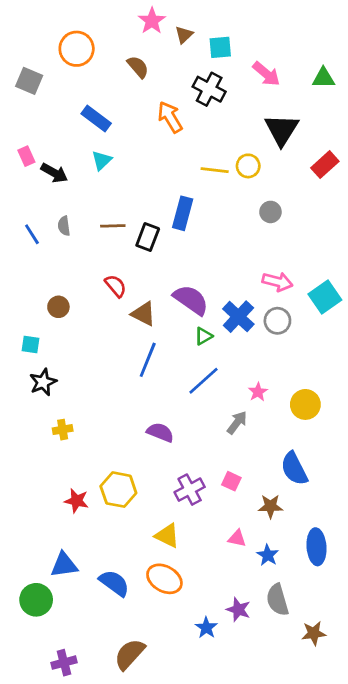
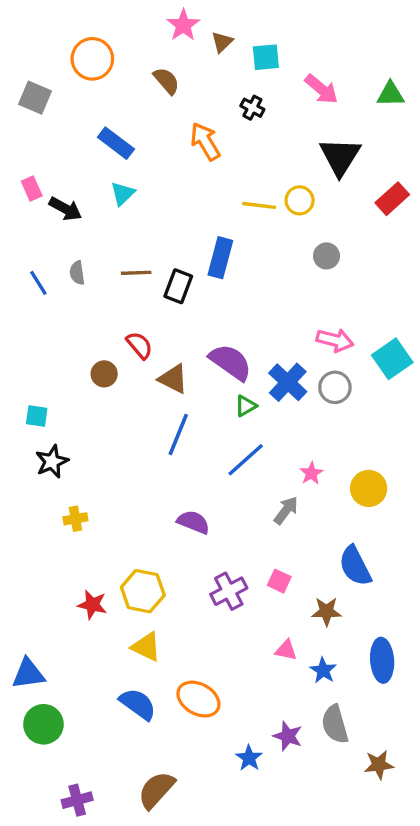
black cross: (209, 89) -> (252, 108), size x0.6
brown circle: (58, 307) -> (104, 374), moved
yellow triangle: (167, 536) -> (146, 647), moved
blue triangle: (64, 565) -> (28, 674), moved

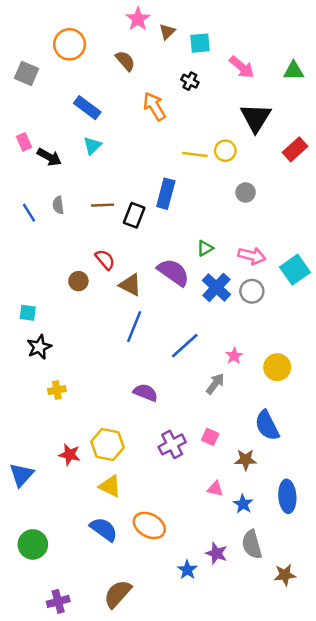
green triangle: (246, 406) -> (205, 248), moved
blue triangle: (28, 674) -> (21, 475), moved, turned -40

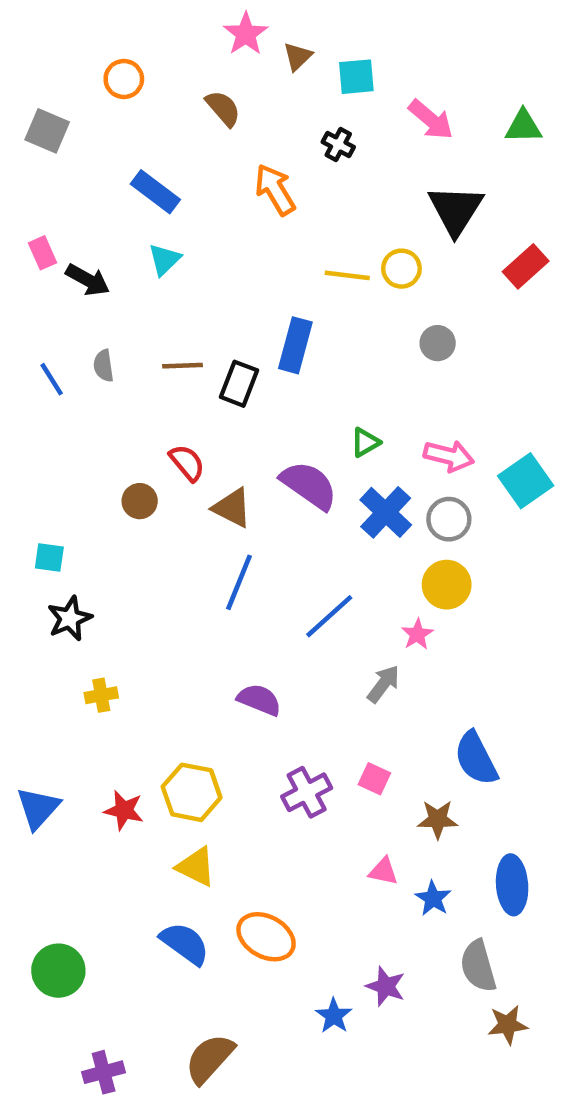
orange circle: (70, 44) -> (124, 79), size x0.7
yellow circle: (277, 367) -> (447, 585), moved
blue triangle: (21, 475) -> (38, 808), moved
gray semicircle: (252, 544) -> (478, 966), moved

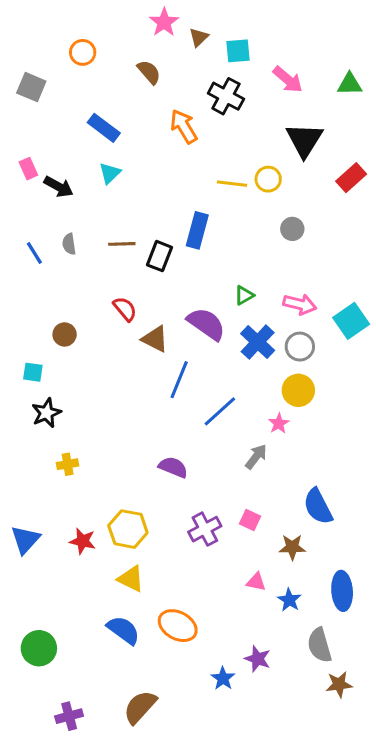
black cross: (338, 144) -> (226, 96), size x1.6
brown circle: (140, 501) -> (65, 334), moved
blue line: (239, 582) -> (179, 380), moved

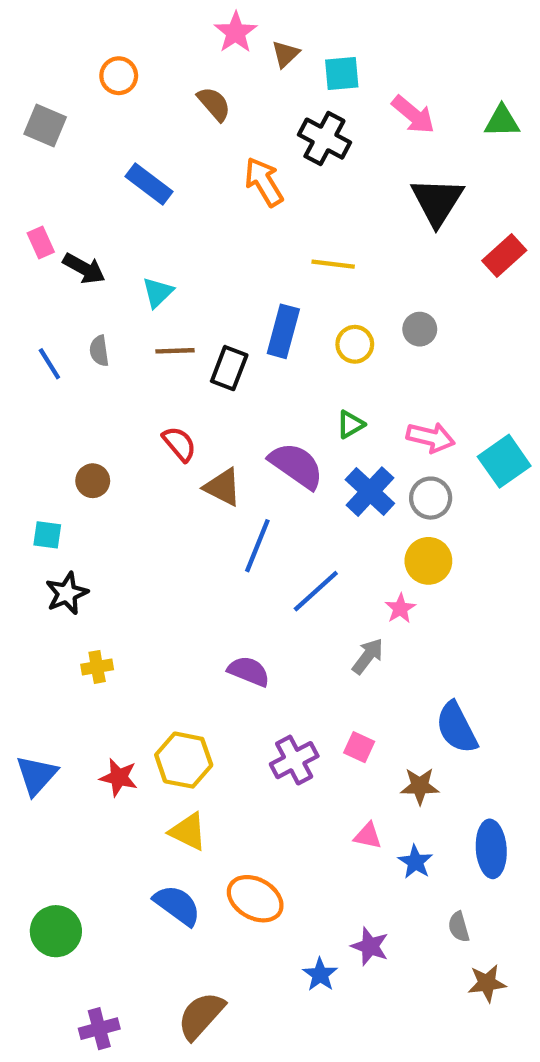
cyan triangle: (110, 173) -> (158, 292), moved
yellow circle: (268, 179) -> (355, 344), moved
gray semicircle: (319, 645) -> (459, 927), size x0.6

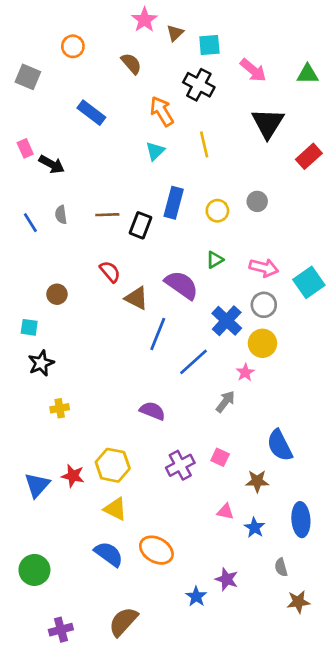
yellow line: (333, 264) -> (204, 144), moved, turned 70
cyan triangle: (158, 292) -> (155, 151), moved
blue cross: (370, 492) -> (227, 321), moved
blue triangle: (36, 775) -> (37, 485), moved

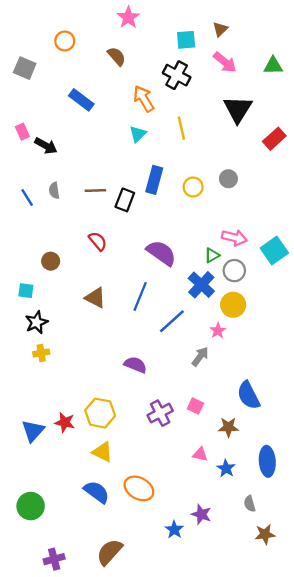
brown triangle: (175, 33) -> (220, 29), moved
green triangle: (215, 260) -> (212, 255), moved
brown triangle: (137, 298) -> (95, 298), moved
yellow cross: (60, 408) -> (41, 353), moved

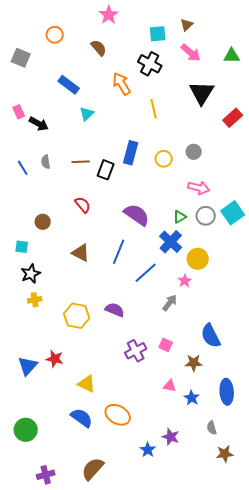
cyan triangle: (138, 134) -> (87, 114), moved
pink arrow: (234, 238) -> (199, 188), moved
gray circle: (234, 271) -> (206, 216), moved
yellow hexagon: (100, 413) -> (77, 316), moved

